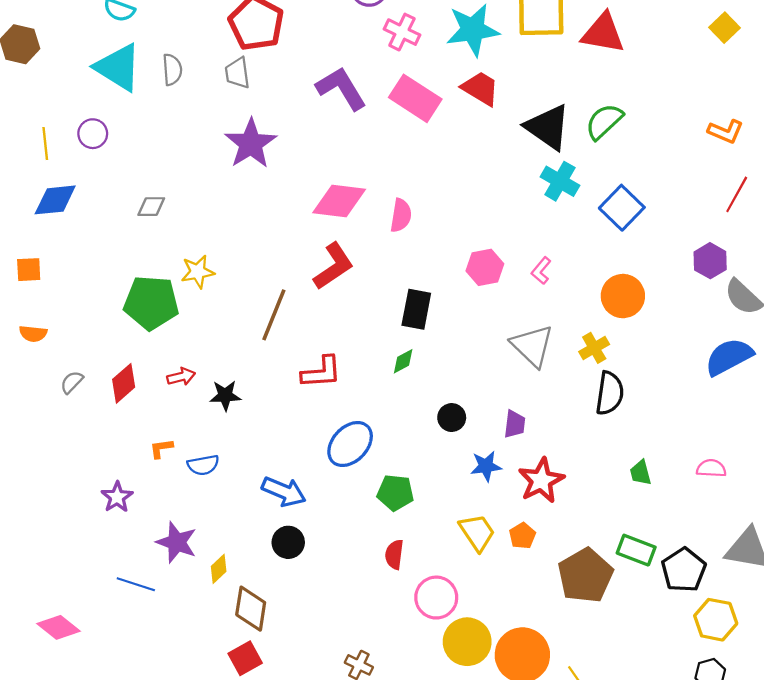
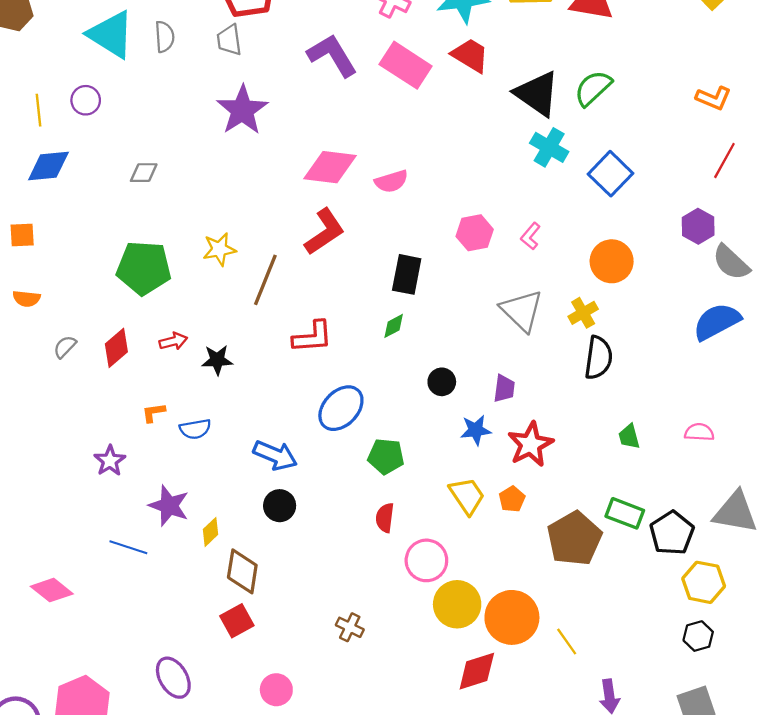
pink semicircle: (401, 215) -> (391, 181), turned 64
yellow star: (198, 272) -> (219, 249), moved

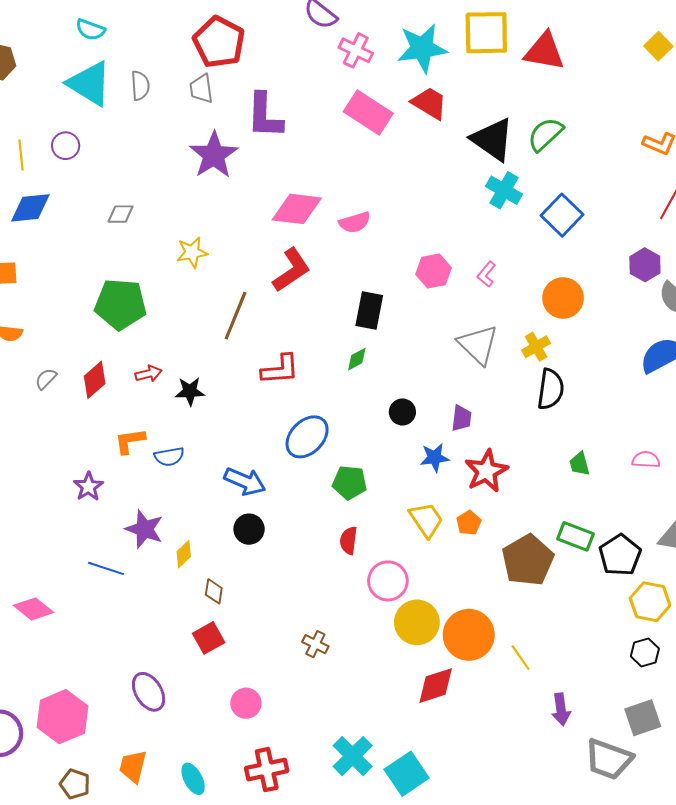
purple L-shape: (332, 55) -> (265, 116), moved, turned -147
yellow star: (219, 249) -> (192, 252), moved
orange L-shape: (154, 413) -> (130, 441), size x1.4
brown diamond: (242, 571) -> (214, 591), size x0.6

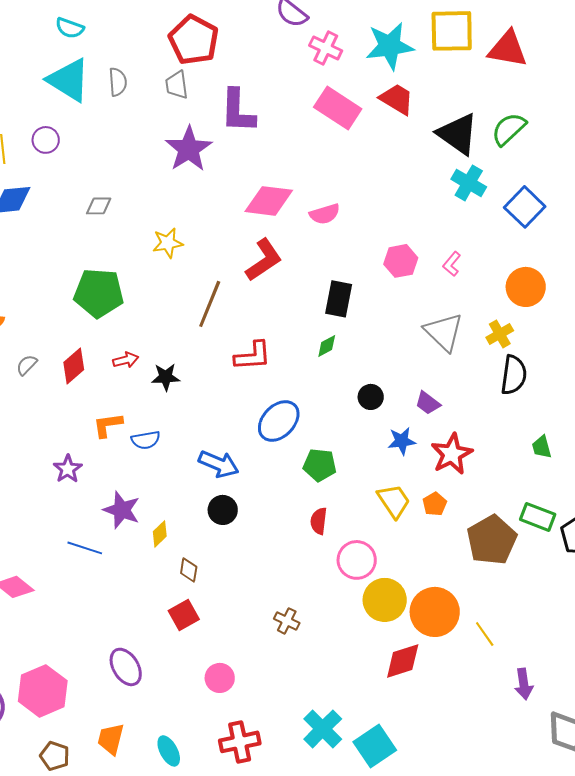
purple trapezoid: (461, 418) -> (428, 403), turned 120

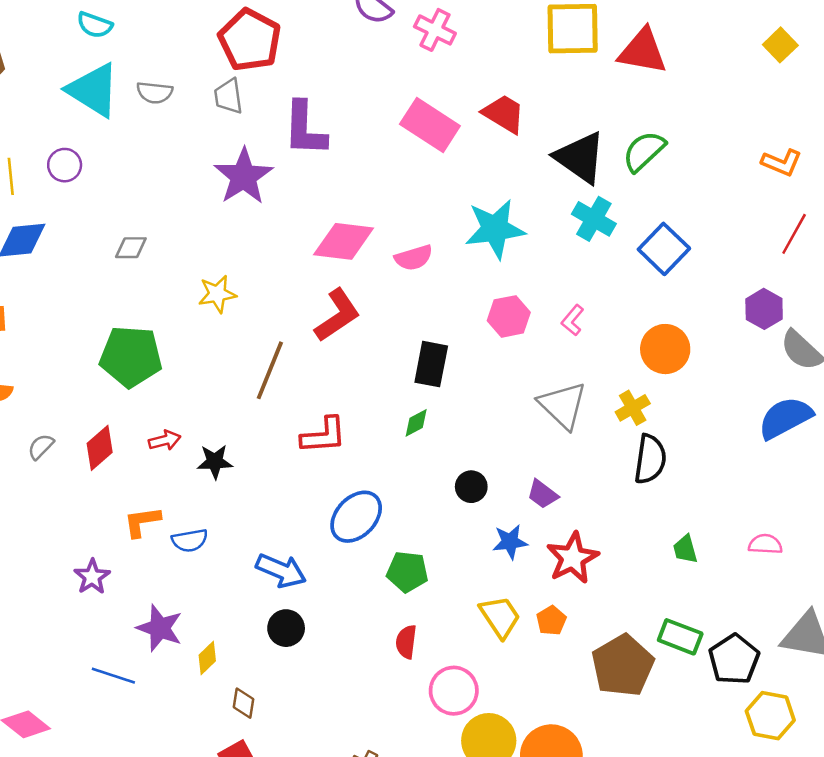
cyan star: (390, 46) -> (495, 229), moved
pink cross: (326, 48) -> (435, 30), moved
gray semicircle: (118, 82) -> (155, 93), turned 100

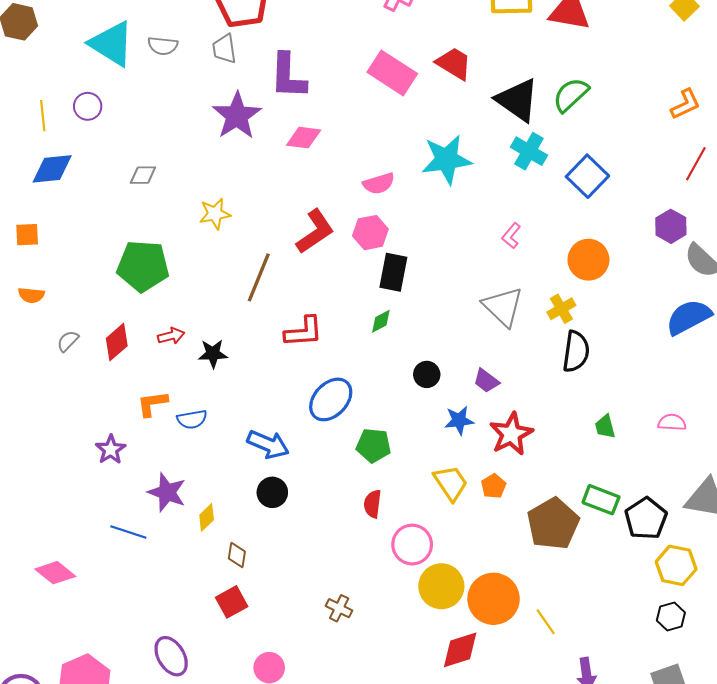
orange L-shape: (782, 163) -> (686, 104), turned -48
pink diamond: (344, 241) -> (304, 138), moved, size x0.7
pink hexagon: (509, 316) -> (370, 233), moved

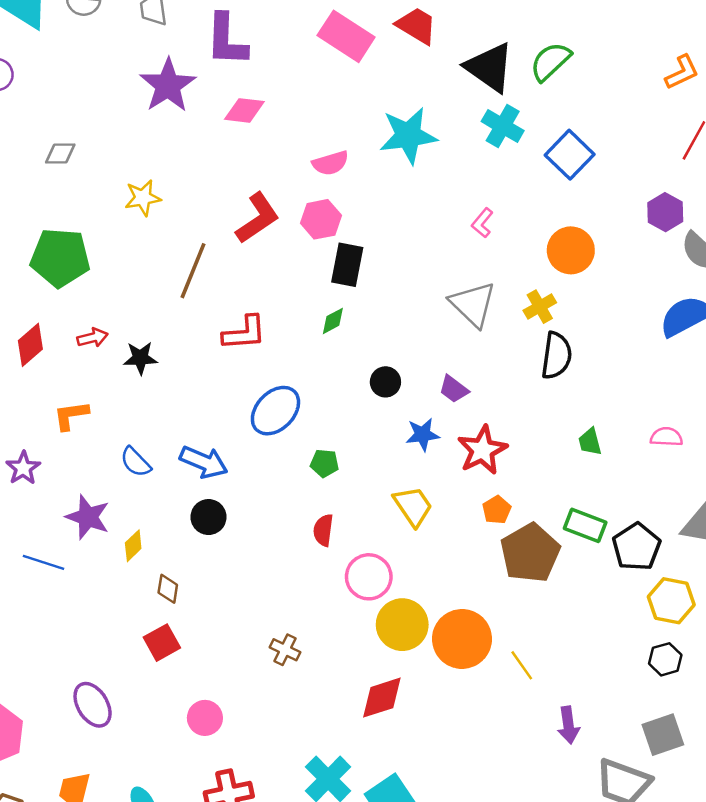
blue semicircle: (192, 419) -> (136, 462), moved, turned 56
green pentagon: (374, 445) -> (324, 463), size x0.7
orange pentagon: (494, 486) -> (497, 510), moved
red diamond: (460, 650) -> (382, 698), moved

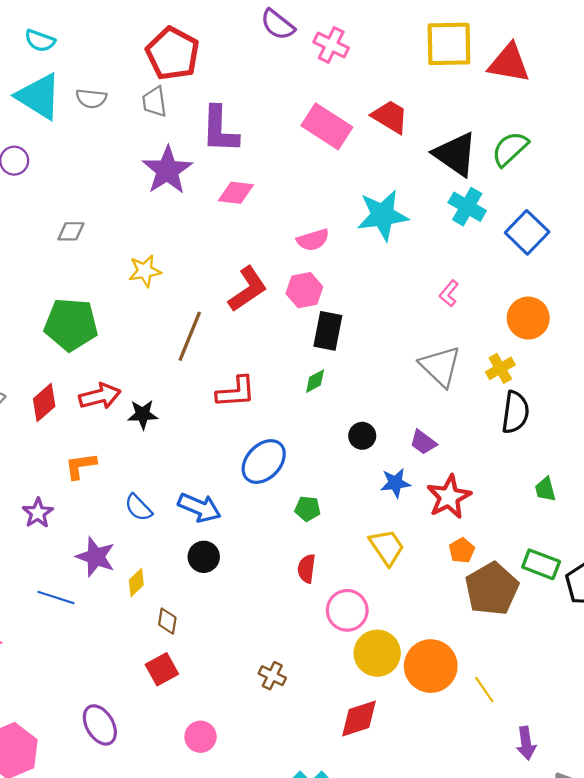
red arrow: (93, 338) -> (100, 396), size x1.5

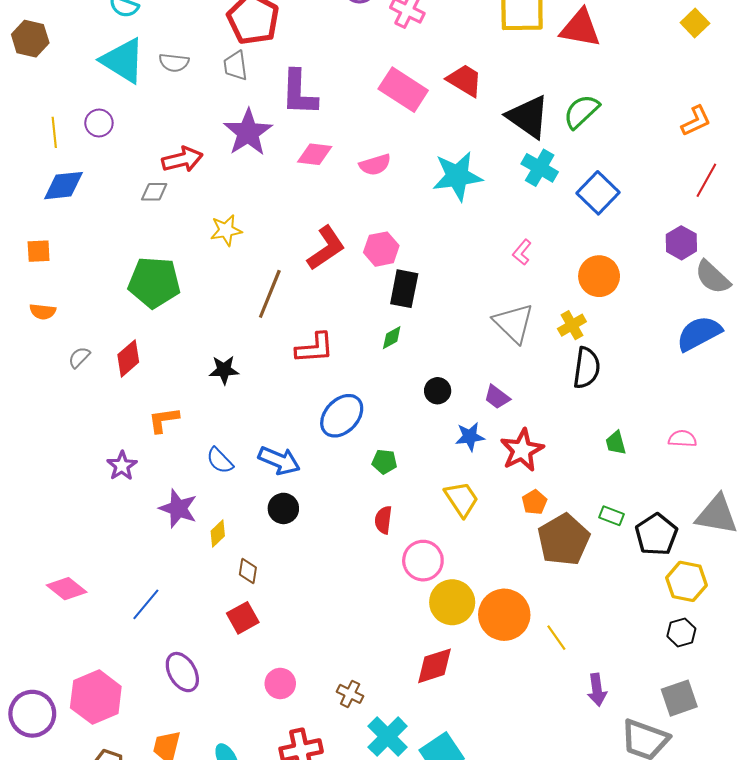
pink semicircle: (313, 240) -> (375, 165), moved
red arrow: (100, 396) -> (182, 159), moved
green rectangle: (541, 564) -> (612, 516), size x0.7
blue line: (56, 598) -> (146, 604), moved, turned -68
brown cross: (272, 676) -> (350, 694), moved

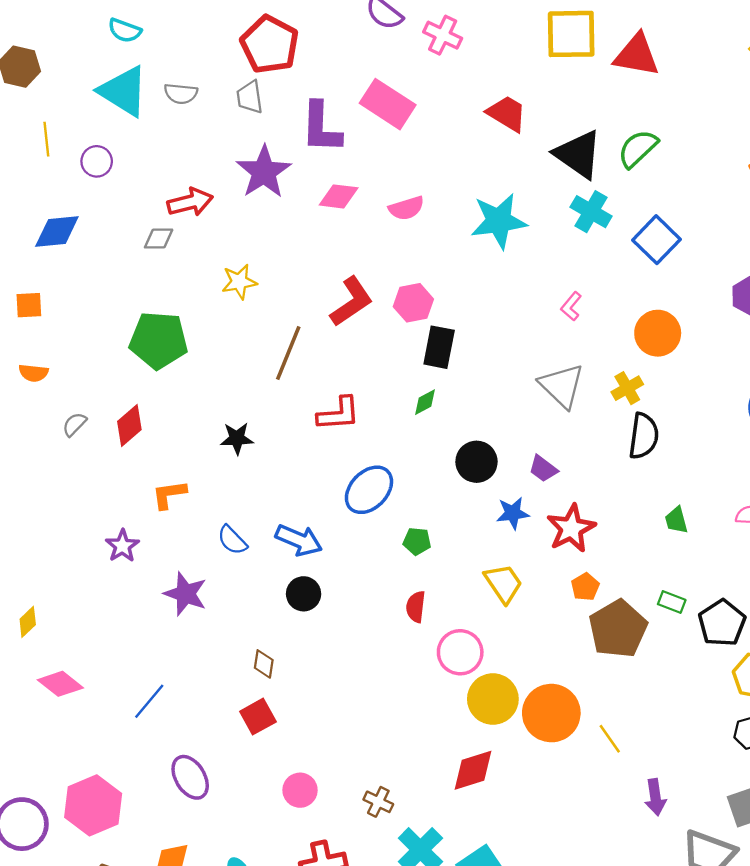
pink rectangle: (403, 90) -> (388, 104), moved
yellow line: (54, 132) -> (46, 139), moved
black circle: (438, 391) -> (476, 462), size x1.4
yellow diamond: (218, 533) -> (28, 622), moved

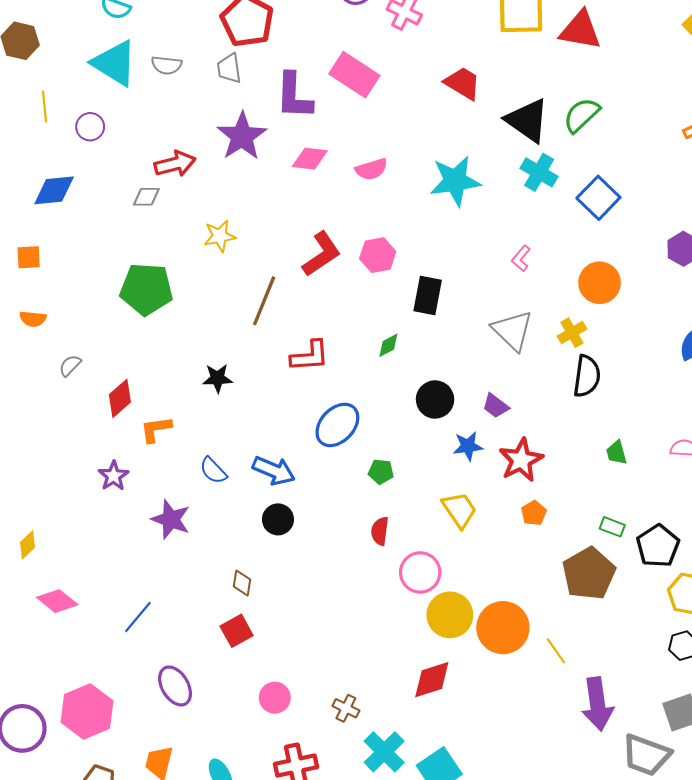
black rectangle: (439, 347) -> (428, 295), moved
red diamond: (129, 426) -> (120, 398), moved
brown pentagon: (618, 629) -> (589, 574), moved
purple arrow: (655, 797) -> (597, 704), size x1.6

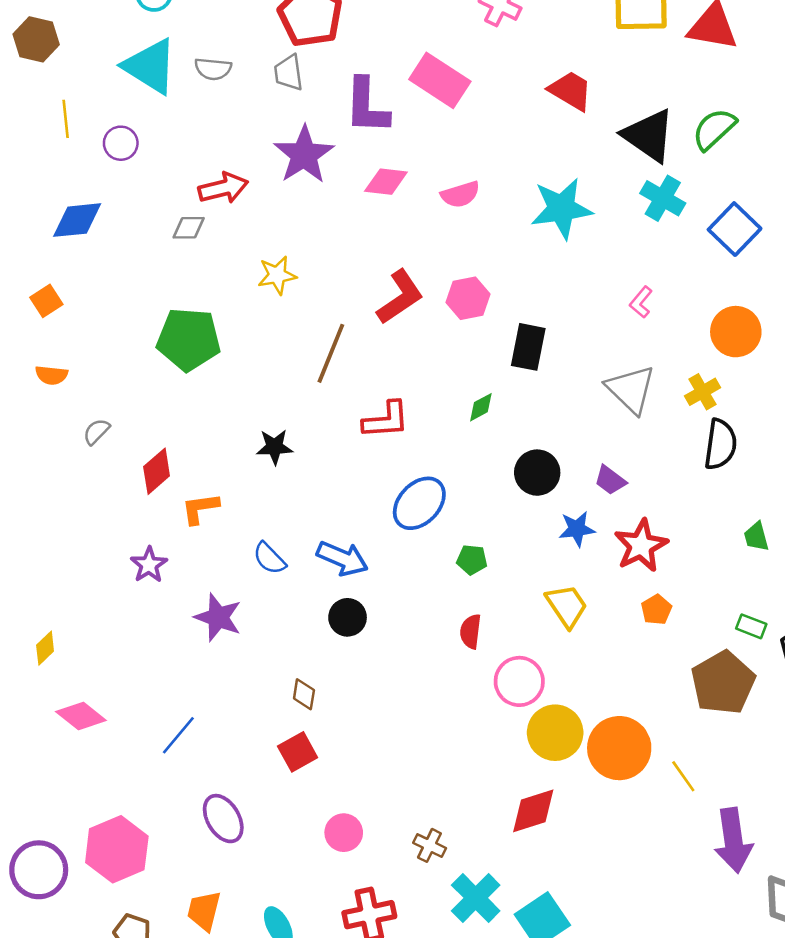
orange square: (29, 257) -> (46, 301), turned -30

